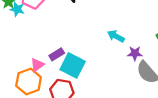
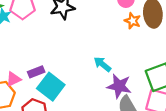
purple star: (135, 53) -> (119, 86), size x1.5

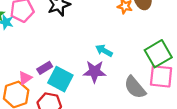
purple star: (119, 86) -> (95, 72), moved

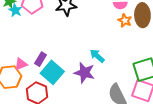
purple rectangle: (45, 68) -> (40, 59), turned -40

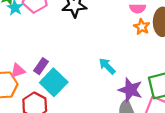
purple star: (84, 73) -> (130, 90), moved

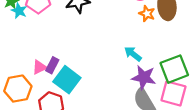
cyan arrow: (107, 66) -> (133, 54), moved
pink triangle: (18, 71) -> (39, 67), moved

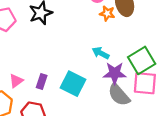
purple rectangle: (52, 65) -> (42, 82), moved
cyan square: (67, 80) -> (73, 84), moved

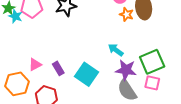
purple rectangle: (42, 82) -> (58, 68), turned -56
pink square: (145, 83) -> (152, 83), size x0.7

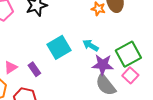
cyan square: (87, 74) -> (59, 47), moved, turned 30
pink square: (152, 83) -> (130, 75), turned 35

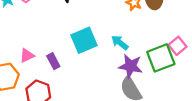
pink square: (130, 75) -> (177, 46), moved

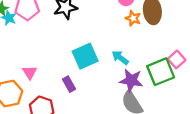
pink triangle: (27, 56) -> (30, 72), turned -35
purple rectangle: (53, 61) -> (69, 84), moved

